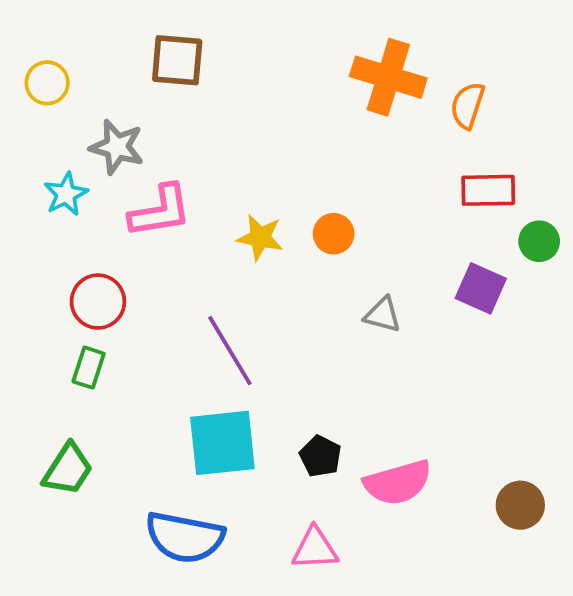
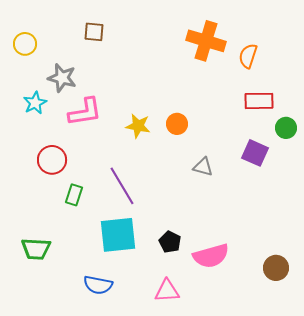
brown square: (177, 60) -> (94, 32), size x0.7
green rectangle: (89, 368) -> (74, 195), moved
green trapezoid: (68, 469) -> (36, 249), turned 60
blue semicircle: (185, 537) -> (98, 285), size x0.7

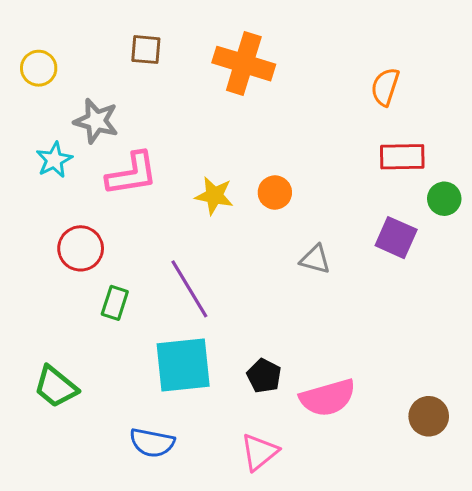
orange cross: (206, 41) -> (244, 64), moved
green trapezoid: (36, 249) -> (56, 387), turned 36
pink triangle: (167, 291) -> (259, 452), turned -36

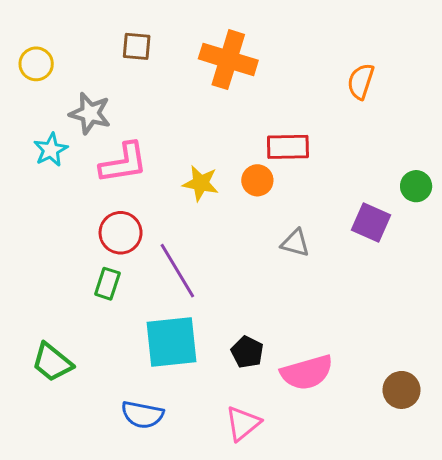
red rectangle: (402, 157) -> (288, 147), moved
red circle: (81, 248) -> (121, 233), moved

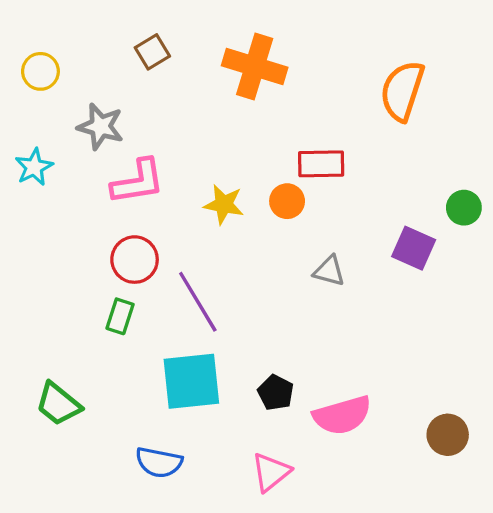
brown square: (137, 46) -> (152, 52), turned -36
orange semicircle: (361, 81) -> (402, 91), size x1.5
cyan star: (51, 150) -> (34, 167), moved

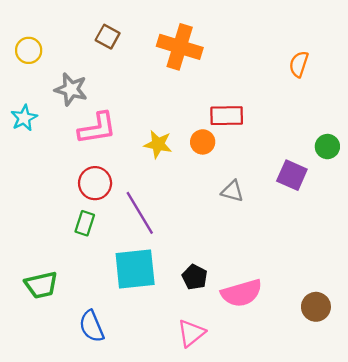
brown square: (152, 52) -> (108, 37), turned -30
orange semicircle: (402, 91) -> (299, 64), moved, size x0.6
green trapezoid: (58, 404) -> (41, 285), turned -52
blue semicircle: (159, 462) -> (92, 326), moved, turned 56

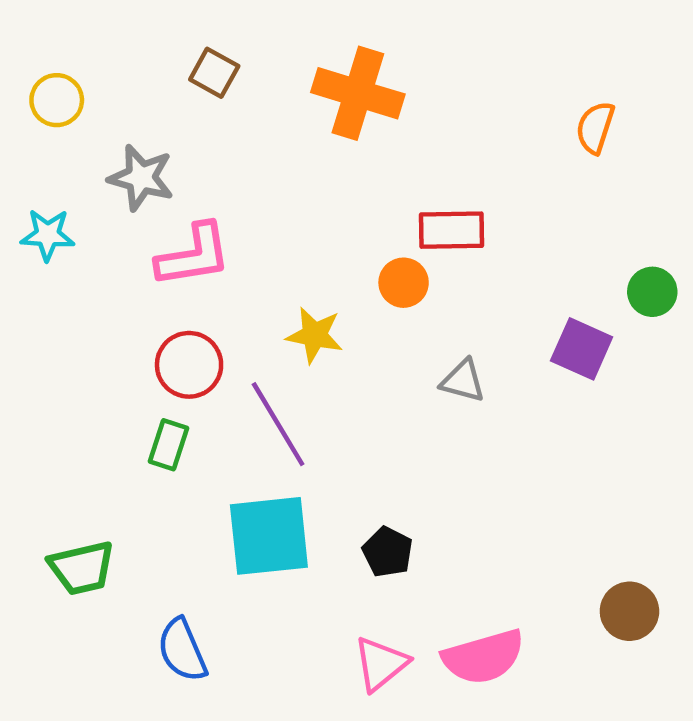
cyan star: (24, 118) -> (48, 235), turned 30
yellow star: (158, 144) -> (315, 335), moved
pink semicircle: (242, 293) -> (483, 657), moved

